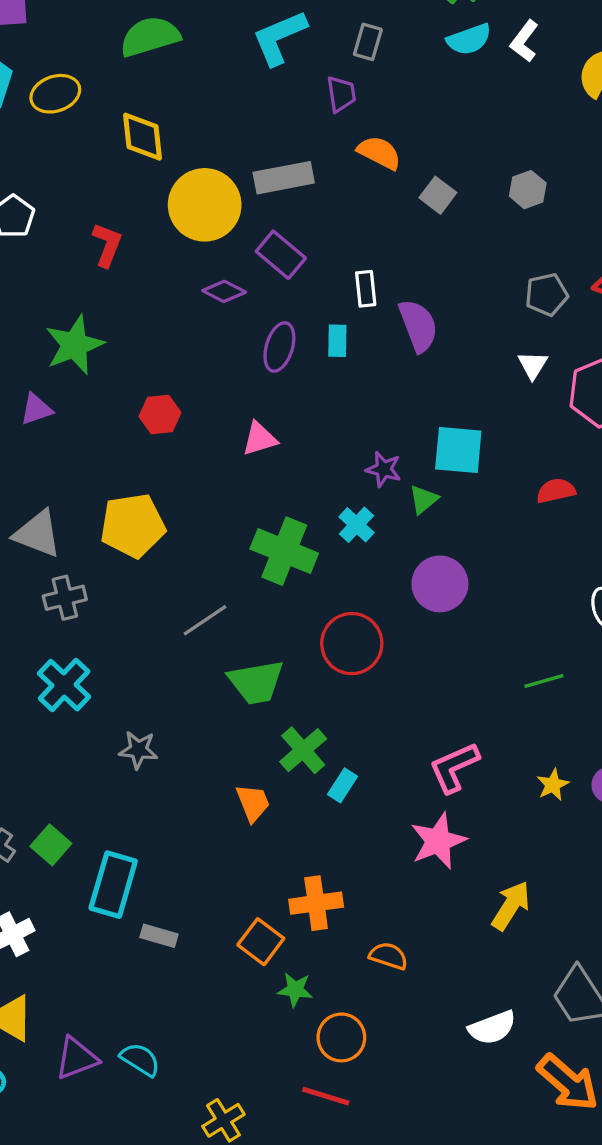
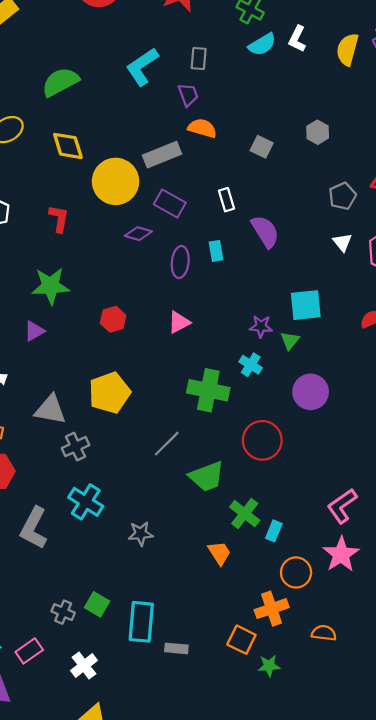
orange semicircle: (379, 153) -> (202, 128), moved
white rectangle: (366, 289) -> (226, 200), moved
green star: (74, 345) -> (51, 286), turned 30
orange circle: (341, 1037) -> (296, 572), moved

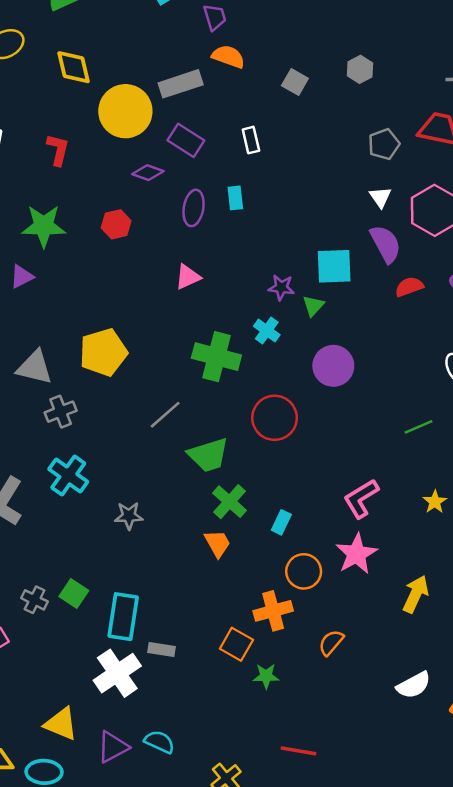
purple semicircle: (265, 231) -> (386, 244), moved
red hexagon: (113, 319) -> (116, 224), moved
green cross: (245, 514) -> (230, 502), moved
orange semicircle: (324, 633) -> (331, 643), turned -60
white cross: (84, 665) -> (117, 673), moved, size x1.5

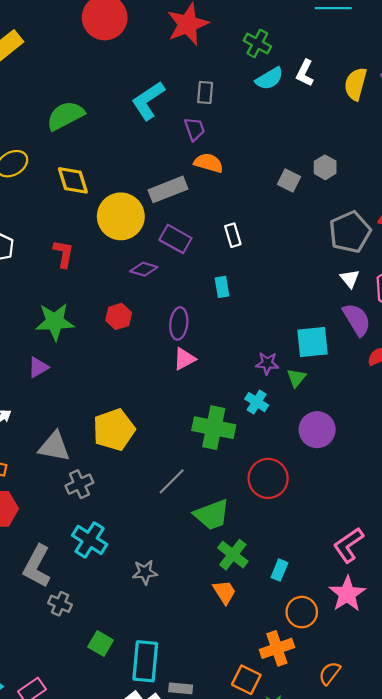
gray square: (295, 82) -> (289, 180), moved
gray pentagon: (384, 144) -> (350, 232), size x1.5
purple ellipse: (194, 208) -> (179, 323), moved
gray cross: (35, 600) -> (60, 604), moved

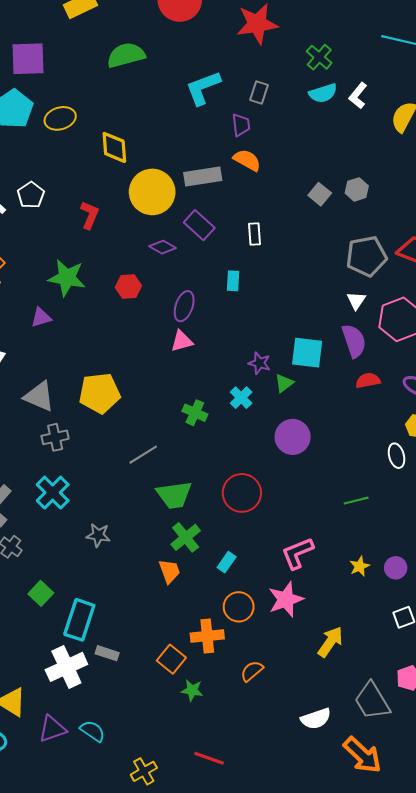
green semicircle: (65, 116) -> (126, 55), moved
green cross: (214, 428) -> (195, 413), size x0.6
red circle: (268, 478) -> (242, 493), moved

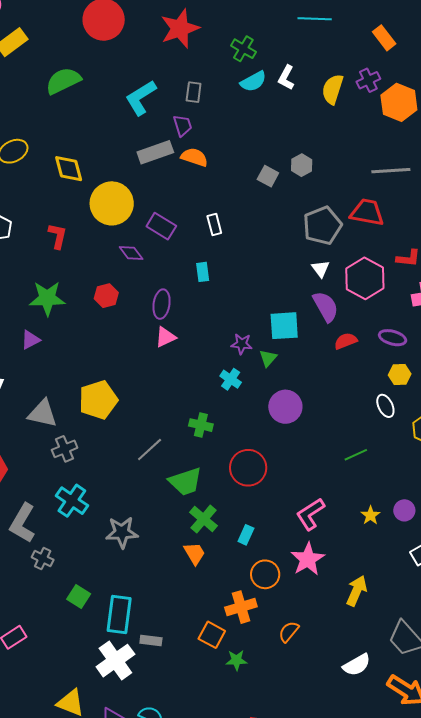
gray rectangle: (203, 177) -> (155, 152), moved
purple diamond: (163, 247) -> (131, 253), turned 35
green cross: (195, 413) -> (201, 425), moved
gray star: (98, 535) -> (122, 532), size x1.4

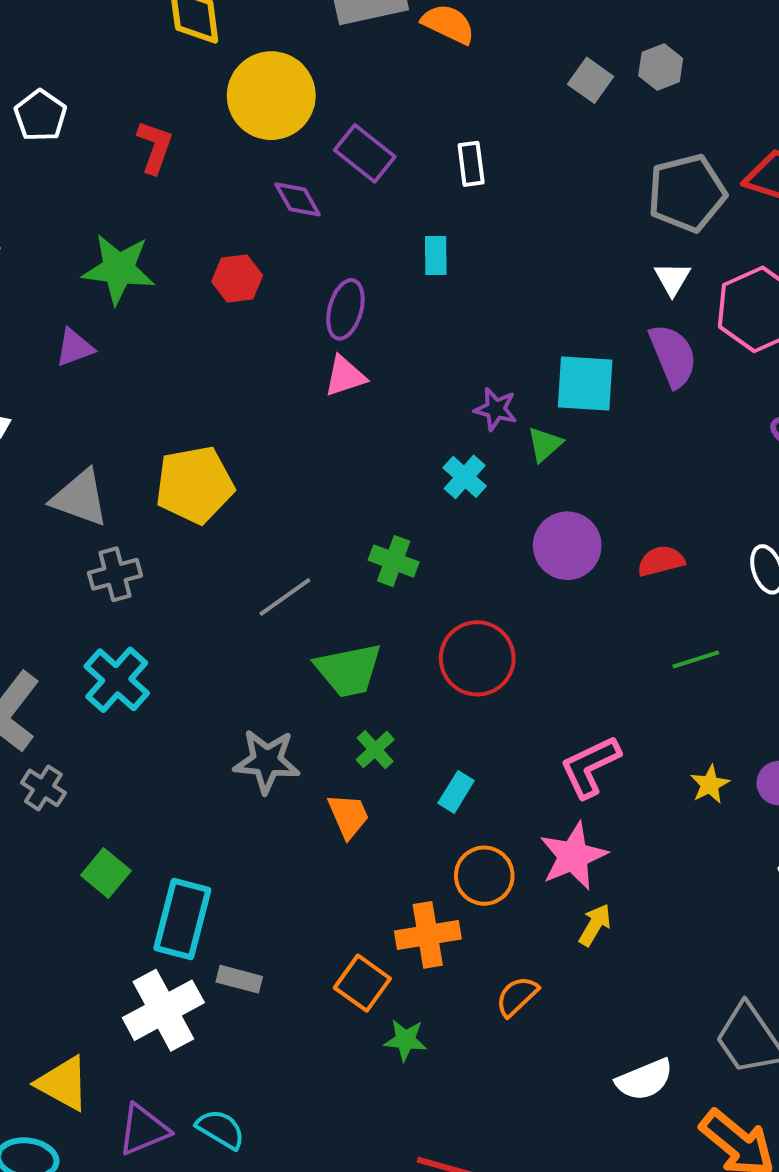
red semicircle: (346, 341) -> (661, 561), moved
green cross: (204, 519) -> (375, 750), size x0.7
gray star: (122, 532) -> (267, 761), moved
yellow arrow: (357, 591) -> (595, 925), moved, size x0.7

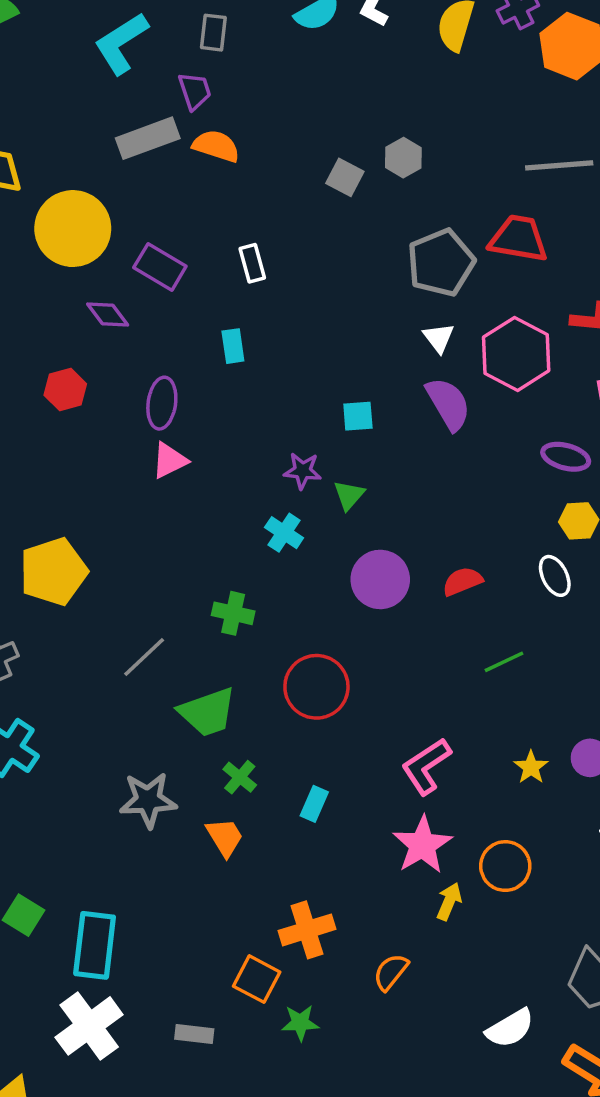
cyan square: (585, 383) -> (358, 416), moved, size x0.6
orange circle: (484, 876) -> (505, 866), moved
gray rectangle: (239, 979) -> (194, 1034), moved

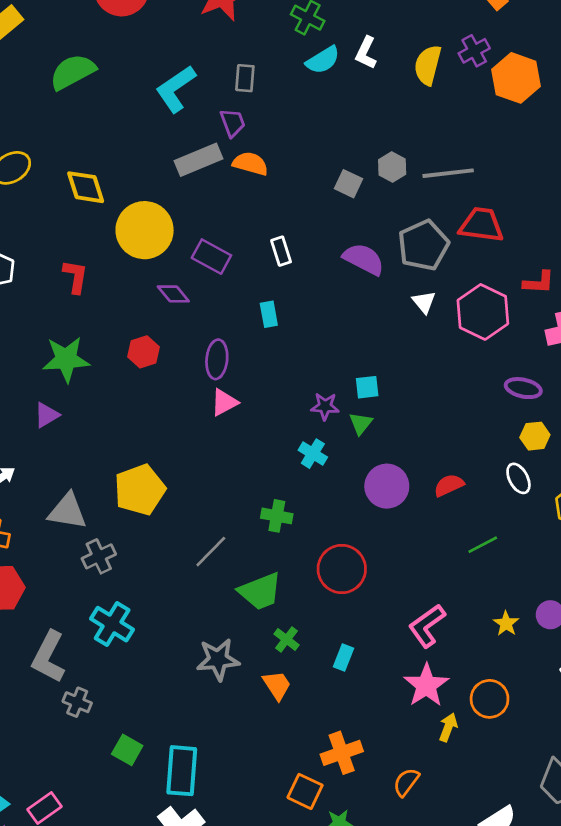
gray line: (559, 165) -> (448, 173), moved
purple semicircle: (448, 404) -> (364, 259), moved, turned -30
cyan square: (358, 416) -> (367, 387), moved

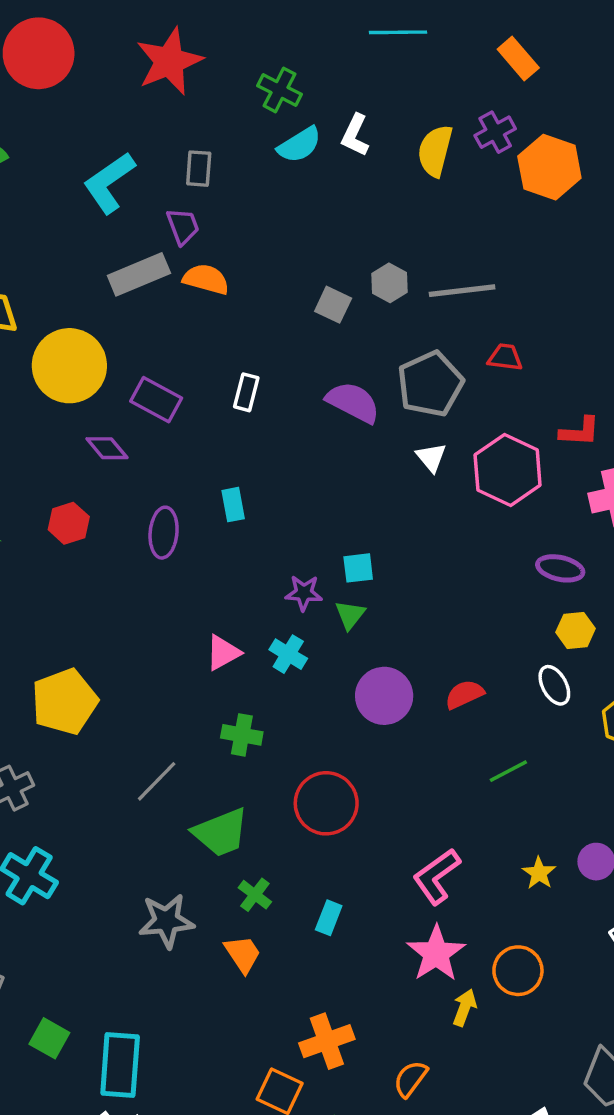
red trapezoid: (481, 225) -> (505, 357), size x0.6
white rectangle: (281, 251) -> (246, 392), turned 32
cyan rectangle: (269, 314) -> (233, 505), moved
pink triangle: (224, 402) -> (223, 653), moved

